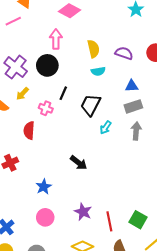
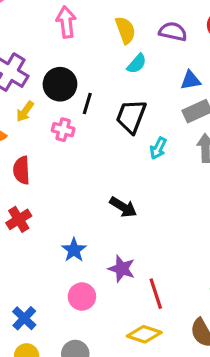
black circle: (47, 65) -> (60, 84), moved
cyan semicircle: (98, 71) -> (137, 64), turned -32
red semicircle: (29, 130) -> (22, 170), moved
purple star: (83, 212) -> (122, 269), moved
red line: (109, 221) -> (156, 294), moved

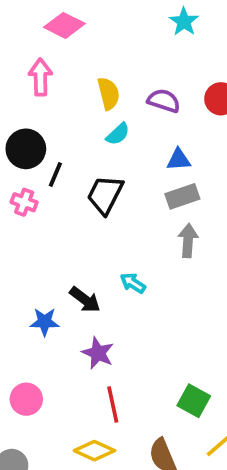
cyan arrow: (158, 148) -> (133, 283), moved, turned 90
blue star: (74, 250) -> (45, 322), moved, turned 30
purple star: (122, 269) -> (98, 353), moved

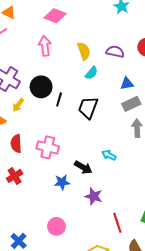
pink cross: (24, 202) -> (48, 147), moved, size x1.5
red line: (113, 405) -> (117, 223), moved

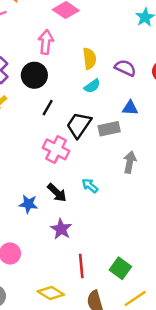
black circle: (41, 87) -> (34, 75), moved
gray rectangle: (131, 104) -> (109, 129), moved
pink cross: (48, 147) -> (56, 149), moved

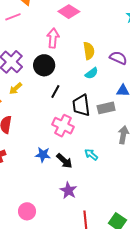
black trapezoid: (79, 125) -> (81, 105), turned -40
blue star: (28, 204) -> (43, 155), moved

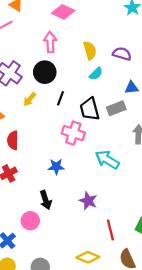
yellow arrow: (16, 88) -> (30, 99), moved
cyan arrow: (91, 155) -> (107, 160), size x1.6
black arrow: (64, 161) -> (46, 200), moved, turned 36
pink circle: (27, 211) -> (30, 221), moved

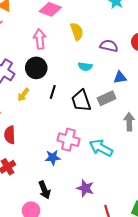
yellow semicircle: (90, 50) -> (77, 31), moved
cyan semicircle: (96, 74) -> (85, 66), turned 56
pink cross: (73, 133) -> (68, 140), moved

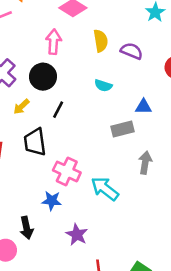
purple semicircle: (109, 46) -> (132, 51), moved
black trapezoid: (81, 101) -> (35, 142), moved
blue star: (53, 157) -> (52, 201), moved

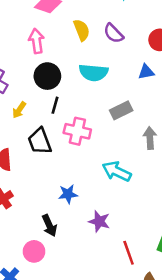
purple semicircle: (132, 51) -> (113, 33), turned -145
black circle: (43, 77) -> (47, 76), moved
cyan semicircle: (103, 85) -> (93, 72), size x1.6
blue triangle: (143, 107) -> (146, 72), moved
pink cross: (67, 171) -> (77, 131), moved

